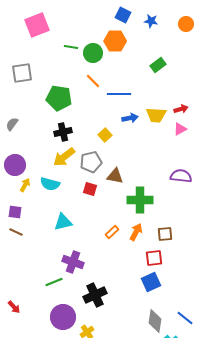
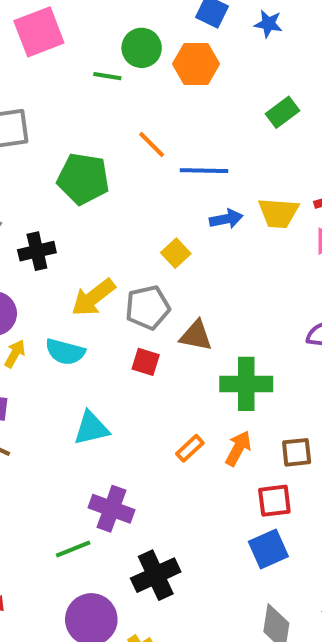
green circle: (93, 53) -> (142, 48), moved
black cross: (63, 132) -> (37, 251), moved

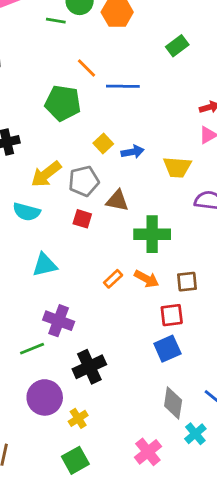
green pentagon: (83, 179) -> (63, 103), moved
yellow trapezoid: (278, 213) -> (177, 167), moved
blue arrow: (226, 219) -> (133, 152), moved
orange arrow: (238, 448) -> (147, 279), turned 90

